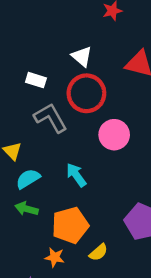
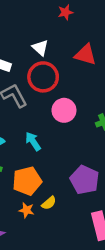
orange star: (55, 257) -> (26, 210), moved

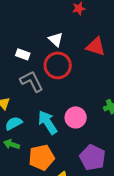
pink circle: (64, 110) -> (76, 117), moved
cyan arrow: (33, 141) -> (48, 122), size x1.4

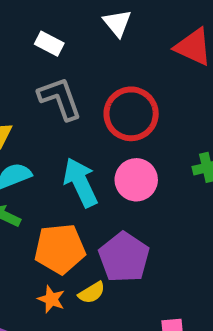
red circle: (58, 65) -> (131, 114), moved
purple pentagon: (93, 158) -> (124, 257), moved

